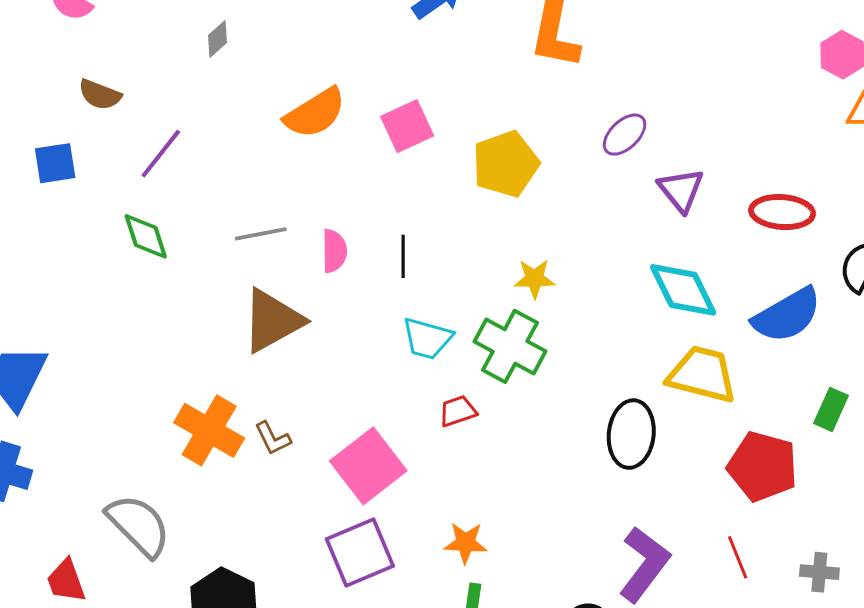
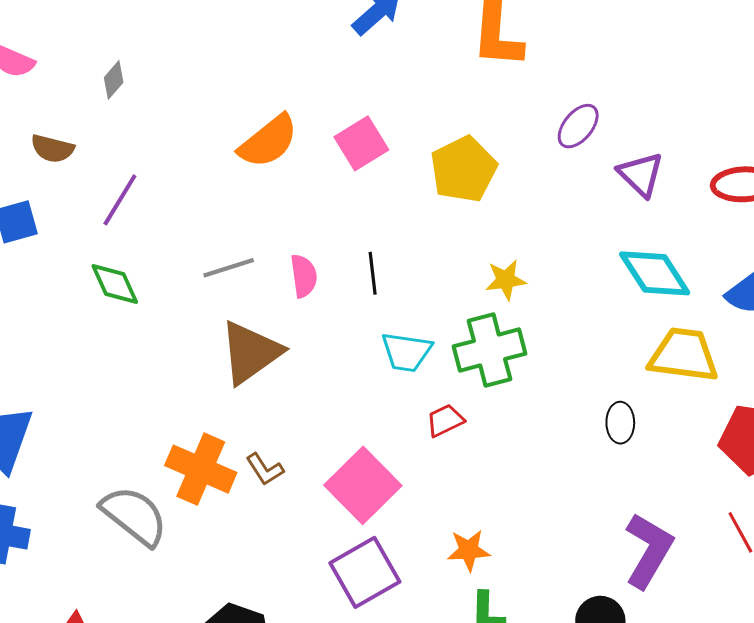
gray diamond: (217, 39) -> (114, 80), moved
green cross: (510, 346) -> (489, 350), turned -36
black ellipse: (631, 434) -> (620, 423), size x0.6
gray semicircle: (138, 525) -> (134, 516), moved

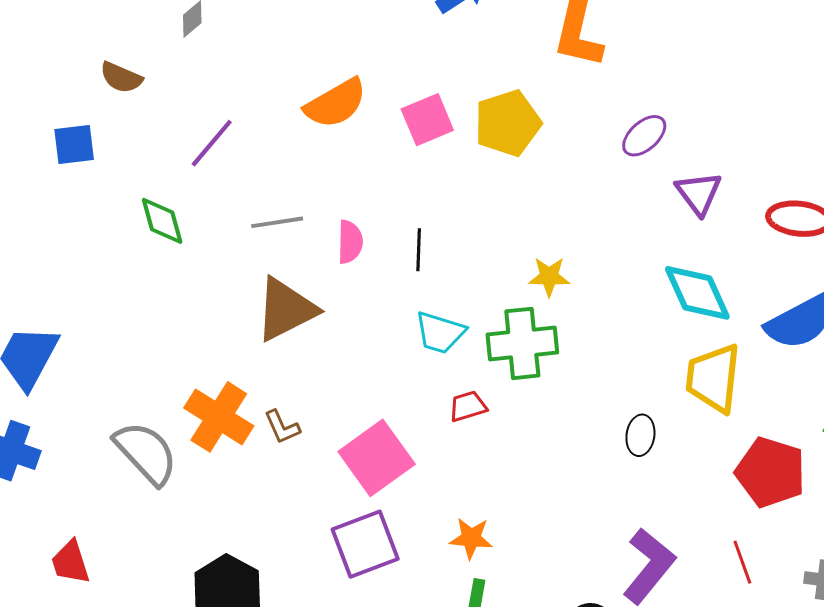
yellow pentagon: (464, 169) -> (508, 123), moved
purple line: (120, 200) -> (212, 143), moved
yellow trapezoid: (684, 355) -> (713, 378), turned -100

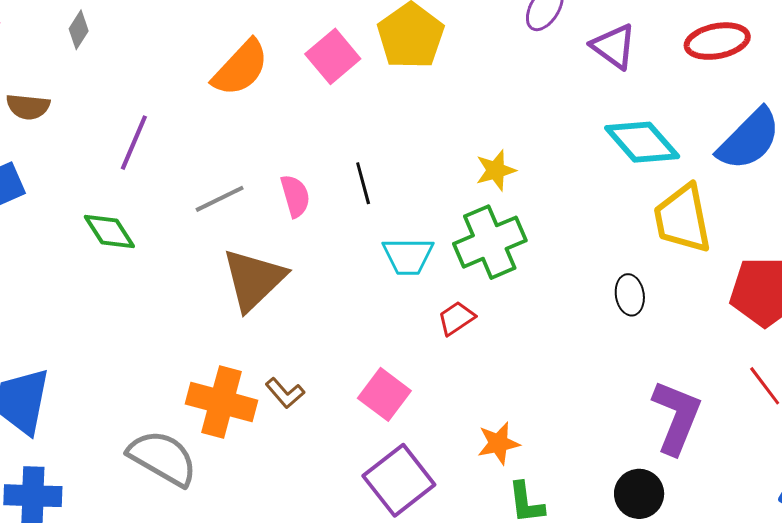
pink square: (377, 458) -> (384, 394), size x0.7

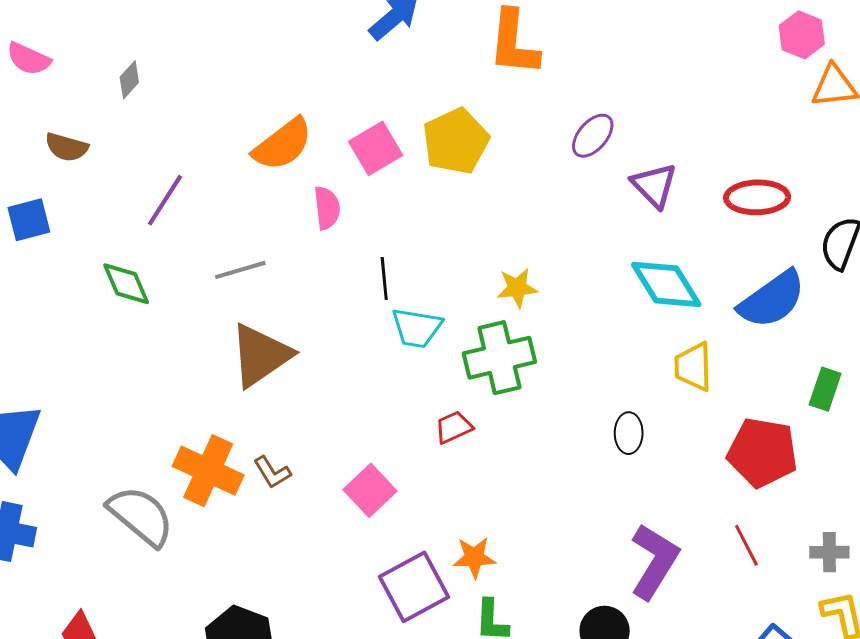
pink semicircle: (295, 196) -> (327, 208), moved
yellow trapezoid: (683, 219) -> (693, 367), size x0.7
cyan trapezoid: (408, 256) -> (417, 328), moved
purple square: (399, 480) -> (414, 587), moved

